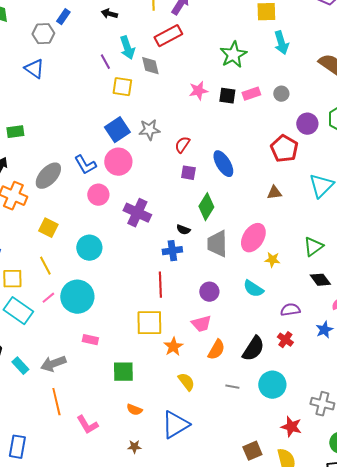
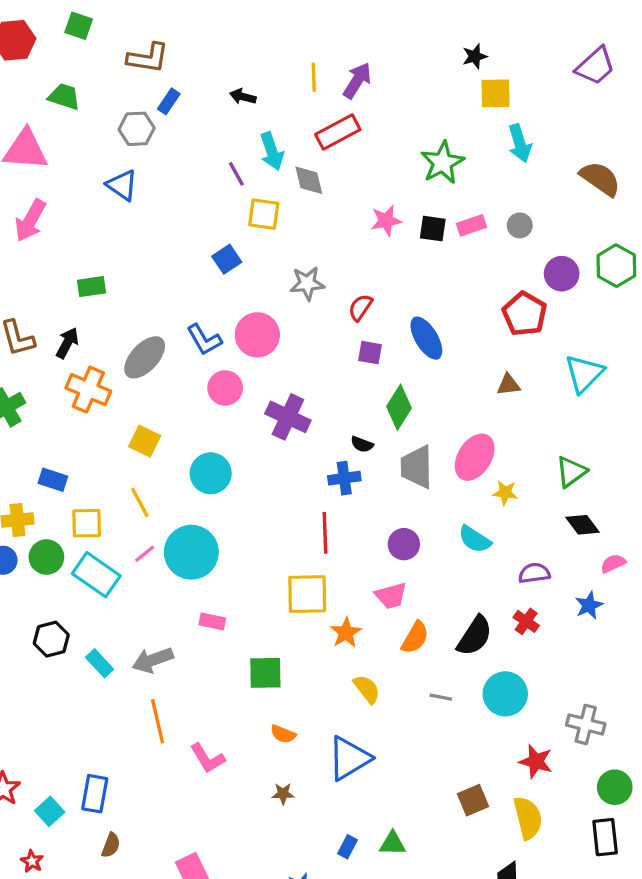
blue square: (117, 130) -> (227, 259), moved, size x0.7

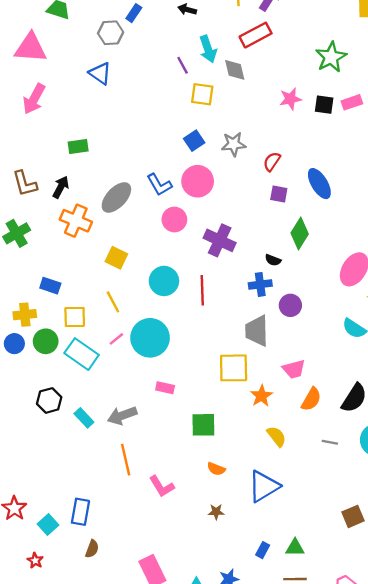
blue square: (227, 259) -> (194, 141), moved
gray trapezoid: (417, 467) -> (257, 331), moved
red line: (325, 533) -> (202, 290), moved
purple circle: (404, 544) -> (290, 305), moved

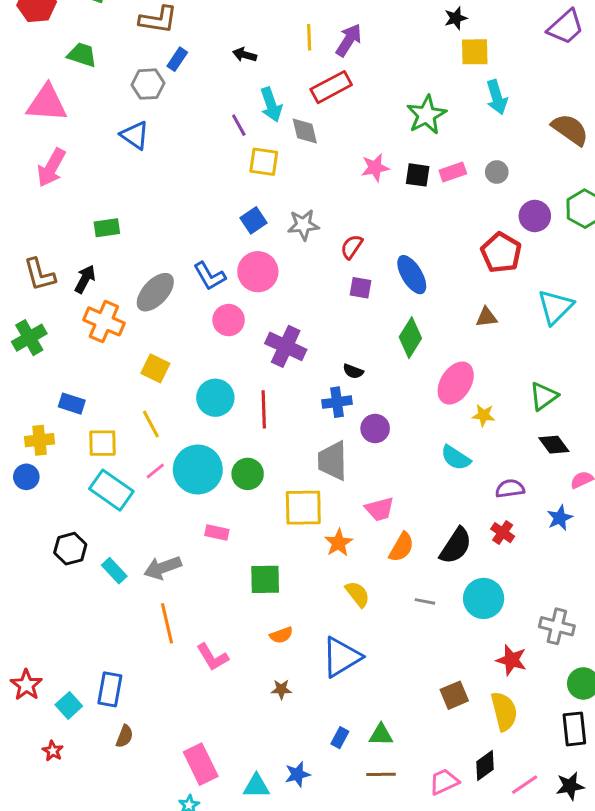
green diamond: (300, 233) -> (410, 338), moved
green circle: (46, 341) -> (248, 474), moved
orange semicircle: (216, 469) -> (281, 635), turned -42

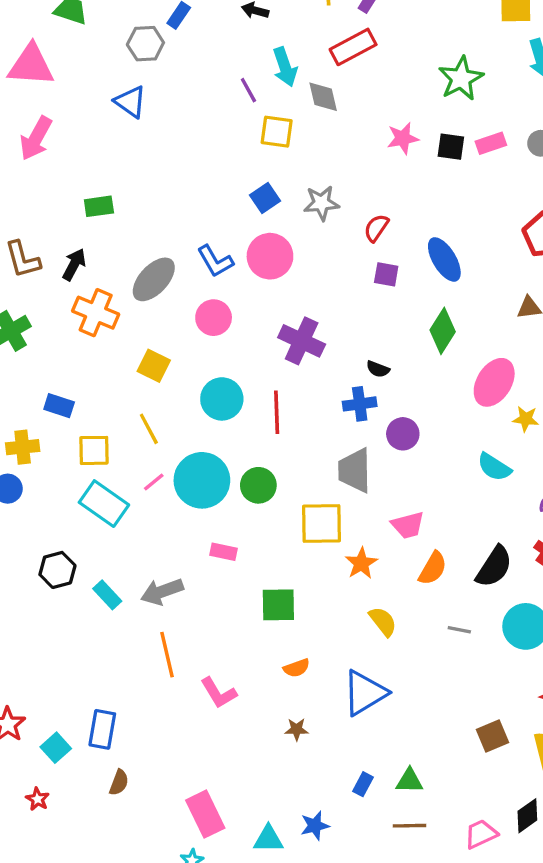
pink circle: (229, 320) -> (214, 318), moved

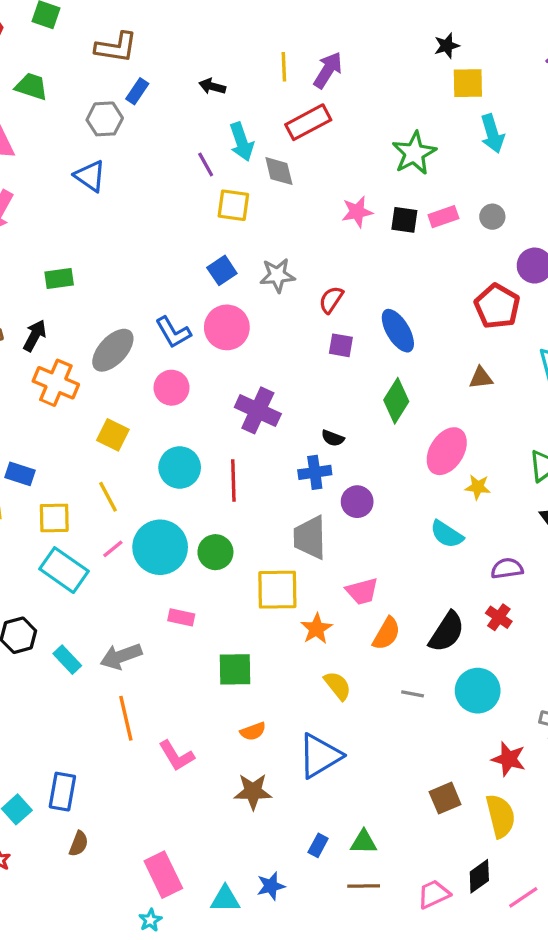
brown star: (297, 729) -> (253, 792), size x1.6

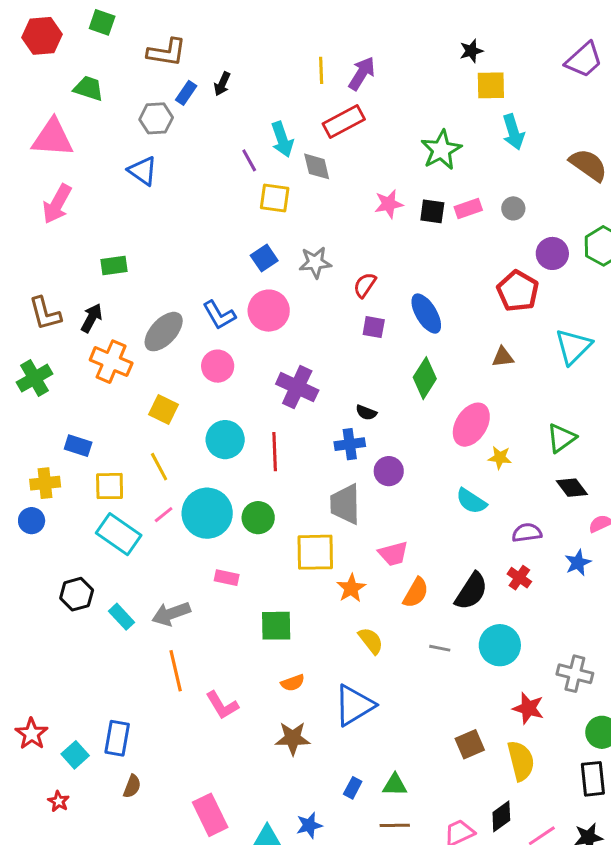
black arrow: (212, 86) -> (222, 84), moved, turned -80

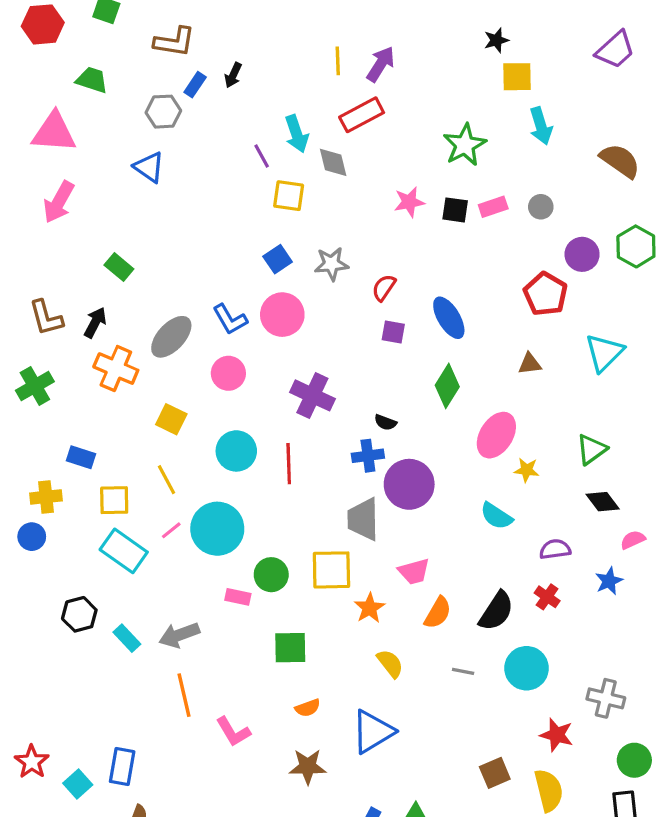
green rectangle: (114, 265) -> (119, 267), turned 48
purple circle: (389, 471) -> (409, 484), size x1.6
green circle: (258, 518) -> (271, 575), moved

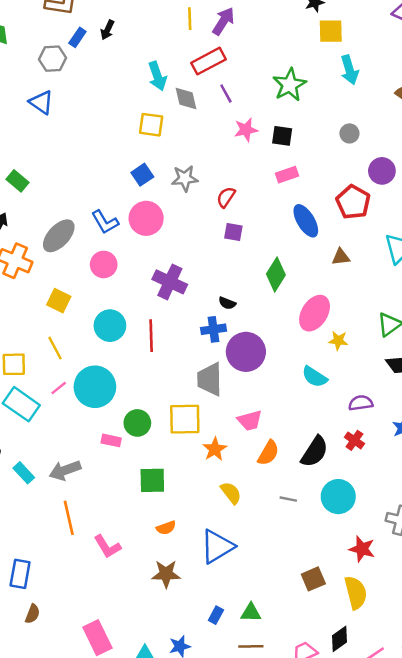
purple line: (262, 156) -> (226, 94), moved
pink rectangle: (493, 207) -> (287, 175), moved
blue ellipse: (449, 318) -> (306, 221), moved

